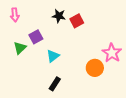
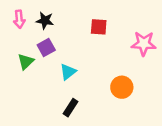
black star: (59, 16) -> (45, 21), moved
red square: (77, 21) -> (99, 27), turned 32
pink star: (112, 53) -> (144, 44), moved, turned -30

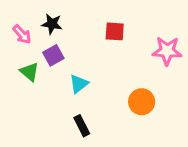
pink arrow: (19, 19) -> (22, 34), moved, turned -36
green triangle: (26, 62) -> (29, 72), turned -36
black rectangle: (71, 108) -> (82, 126), turned -60

